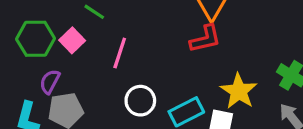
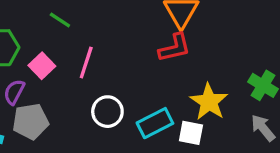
pink square: (72, 40) -> (42, 66), moved

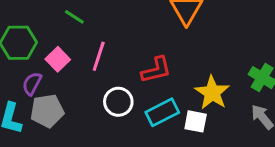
red L-shape: (175, 48) -> (156, 70), moved

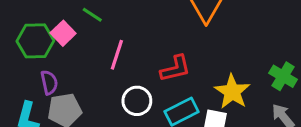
pink square: (58, 59) -> (63, 33), moved
purple semicircle: (32, 84) -> (49, 82), turned 140

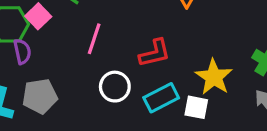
purple semicircle: (49, 82) -> (22, 51), moved

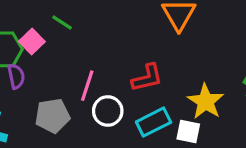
pink line: (94, 39) -> (87, 86), moved
gray pentagon: (40, 96) -> (52, 116), moved

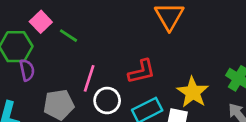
green line: (62, 23) -> (68, 36), moved
pink square: (32, 42) -> (41, 22), moved

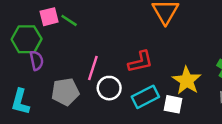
pink square: (41, 22) -> (49, 17), turned 30
green line: (68, 36) -> (69, 20), moved

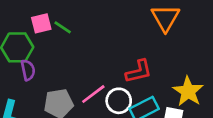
pink line: (93, 68) -> (93, 94), moved, turned 35
white circle: (109, 88) -> (119, 101), moved

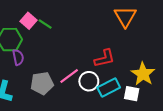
pink square: (41, 23) -> (28, 21), turned -35

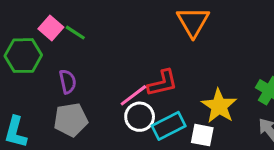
purple semicircle: (18, 57) -> (68, 82), moved
pink line: (69, 76) -> (133, 95), moved

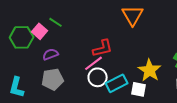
pink square: (51, 28) -> (40, 31), moved
purple semicircle: (68, 82) -> (51, 54), turned -98
red L-shape: (162, 83) -> (103, 48), moved

